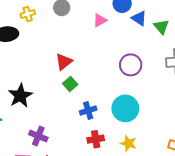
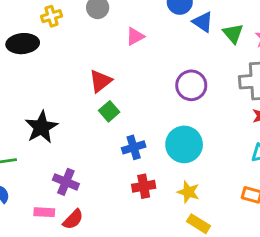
pink triangle: (100, 20) -> (135, 36), moved

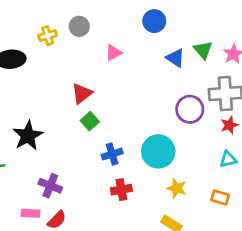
yellow cross: (51, 16) -> (48, 36), moved
blue triangle: (203, 22) -> (175, 58), moved
purple circle: (191, 85) -> (190, 109), moved
yellow star: (188, 192) -> (177, 188), moved

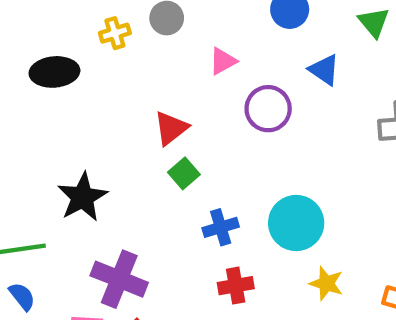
green triangle: (203, 50) -> (374, 22), moved
purple circle: (190, 109) -> (268, 109), moved
purple cross: (50, 186) -> (119, 279), size x1.4

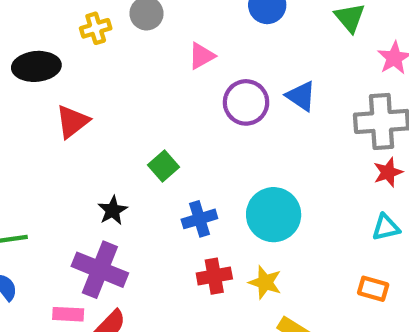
blue triangle: (324, 70) -> (301, 96), moved
red triangle: (171, 128) -> (72, 121), moved
black star: (83, 197) -> (113, 210), moved, size x0.6
yellow star: (326, 283) -> (265, 282), moved

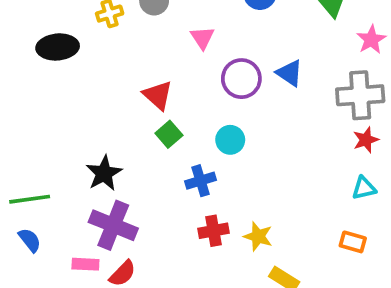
pink triangle: (202, 56) -> (202, 38), turned -35
red triangle: (72, 121) -> (158, 95), moved, turned -40
black star: (113, 210) -> (104, 173), moved, size x1.4
cyan circle: (274, 215) -> (230, 140), moved, size x0.6

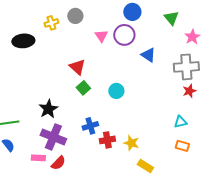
purple circle: (241, 79) -> (124, 35), moved
blue cross: (201, 181) -> (90, 126), moved
cyan triangle: (364, 188) -> (180, 122), moved

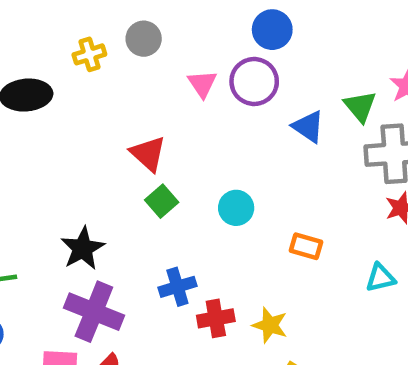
green triangle: (171, 18) -> (360, 106), moved
orange rectangle: (182, 146) -> (306, 246), moved

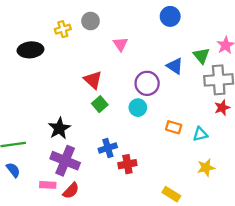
blue circle: (272, 30) -> (170, 16), moved
purple circle: (254, 81) -> (147, 83), moved
cyan triangle: (380, 278) -> (200, 134), moved
yellow star: (270, 325) -> (206, 168), moved, turned -30

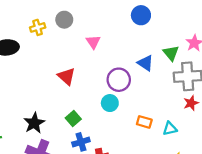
green square: (100, 104) -> (73, 119), moved

